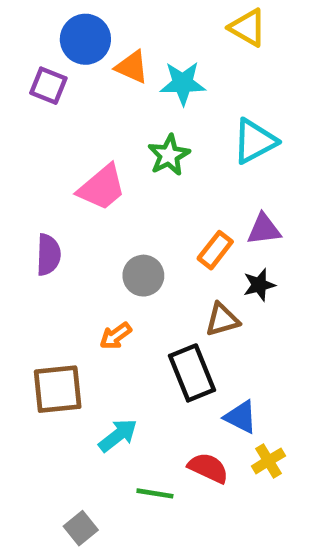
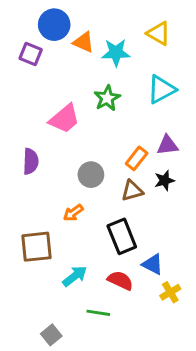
yellow triangle: (248, 28) -> (159, 33), moved
brown triangle: (222, 320) -> (132, 191), moved
red semicircle: (208, 468) -> (120, 280), moved

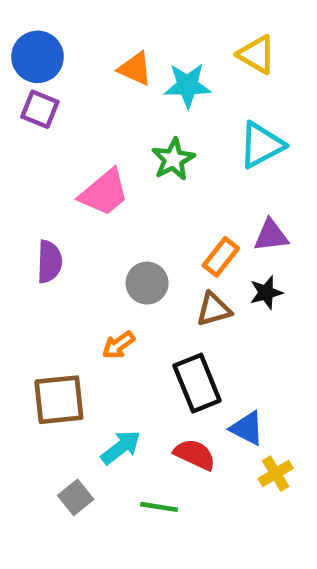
blue circle: (54, 25) -> (38, 57), moved
purple square: (31, 54) -> (40, 109), moved
gray square: (51, 335) -> (76, 497), moved

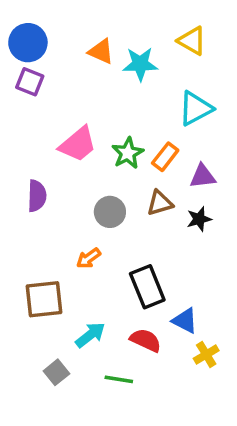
green star: (173, 159) -> (128, 153), moved
orange rectangle: (221, 257) -> (165, 157), moved
brown triangle: (214, 309) -> (160, 203), moved

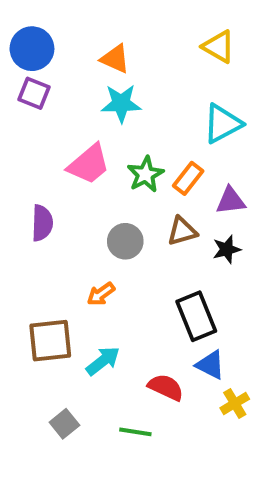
cyan star: (140, 64) -> (121, 103), moved
black rectangle: (147, 287) -> (196, 316), moved
cyan arrow: (90, 335) -> (103, 361), moved

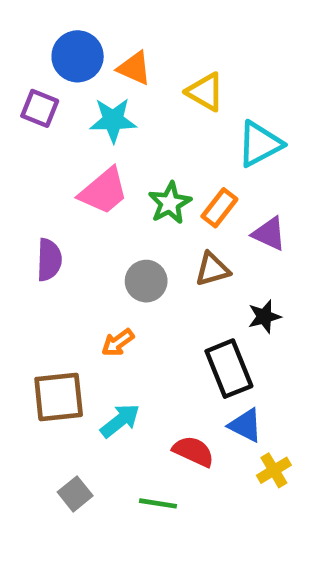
yellow triangle: (219, 47) -> (205, 92), moved
blue circle: (32, 49) -> (78, 56), moved
cyan star: (121, 103) -> (113, 120), moved
purple triangle: (231, 201) -> (269, 234), turned 32
black star: (227, 249) -> (264, 317), moved

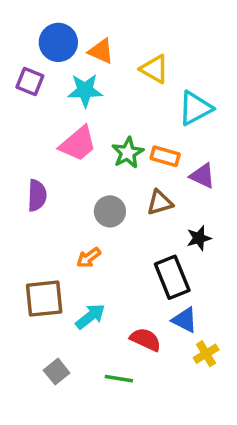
orange rectangle: (219, 208) -> (165, 156), turned 68

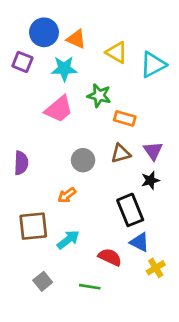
cyan triangle: (195, 108) -> (153, 65), moved
green star: (128, 153) -> (99, 96), moved, turned -30
purple triangle: (202, 176) -> (153, 151), moved, turned 30
purple semicircle: (37, 195) -> (21, 163), moved

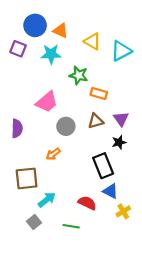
pink trapezoid: (59, 109) -> (47, 102), moved
cyan arrow: (68, 240) -> (47, 200), moved

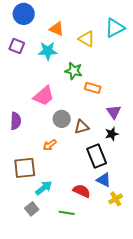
blue circle: (35, 25) -> (24, 14), moved
cyan triangle: (121, 51) -> (115, 28), moved
brown triangle: (96, 121) -> (82, 127), moved

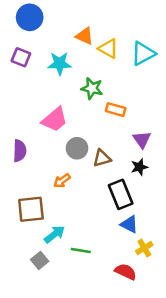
cyan triangle: (115, 28) -> (143, 53), moved
orange triangle: (57, 29) -> (84, 36), moved
red semicircle: (82, 191) -> (126, 272), moved
green line: (67, 213) -> (81, 250), moved

